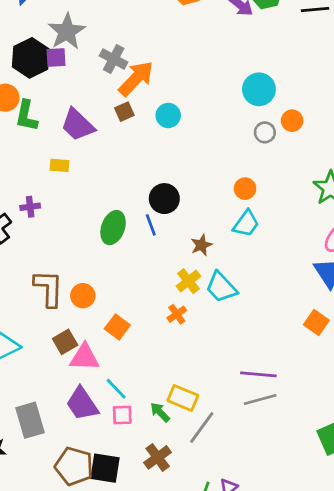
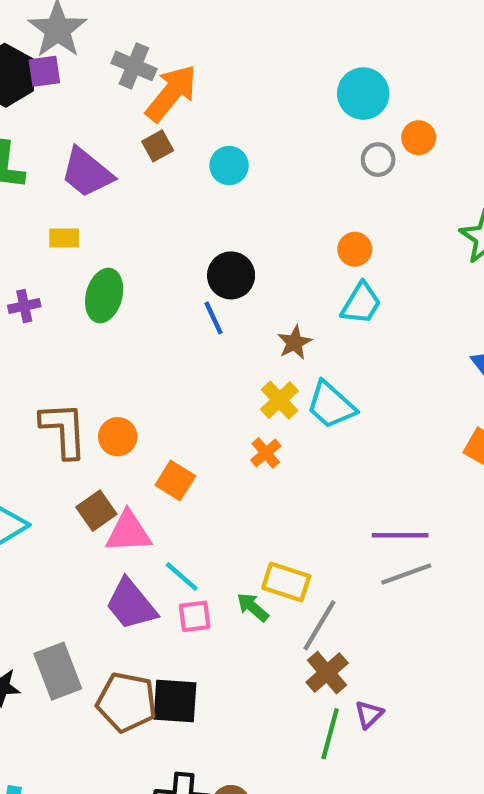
cyan circle: (168, 115) -> (229, 166), moved
green ellipse: (113, 228) -> (104, 296), moved
gray rectangle: (30, 420) -> (58, 671), moved
brown cross: (158, 457) -> (327, 673), moved

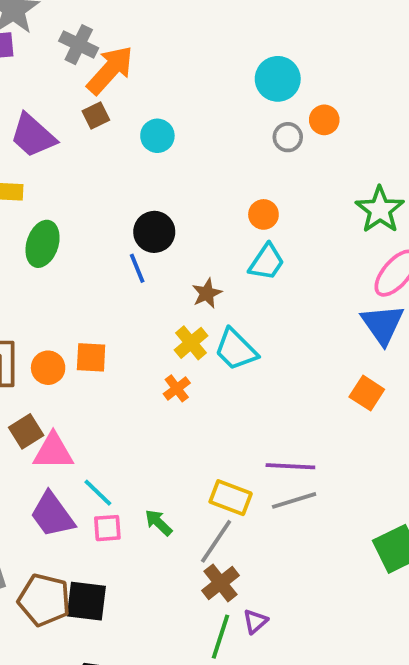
orange square: (175, 480) -> (91, 357), moved, turned -32
yellow rectangle: (286, 582) -> (231, 498), moved

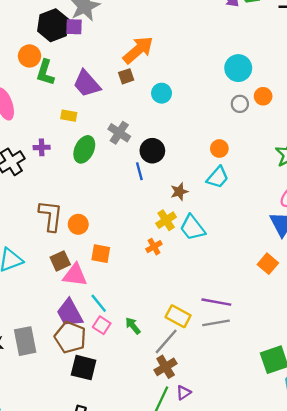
gray cross: (79, 45) -> (119, 133), moved
orange square: (91, 357) -> (101, 254), moved
pink square: (107, 528) -> (102, 325), turned 30
brown pentagon: (44, 600) -> (70, 337), moved

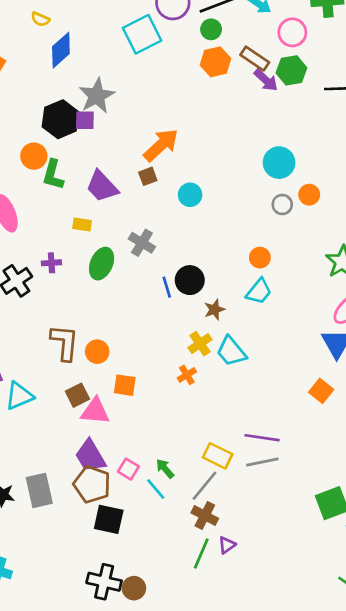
black circle: (152, 151) -> (190, 280), moved
cyan line: (99, 303) -> (156, 489), moved
brown cross: (166, 367) -> (205, 516), turned -30

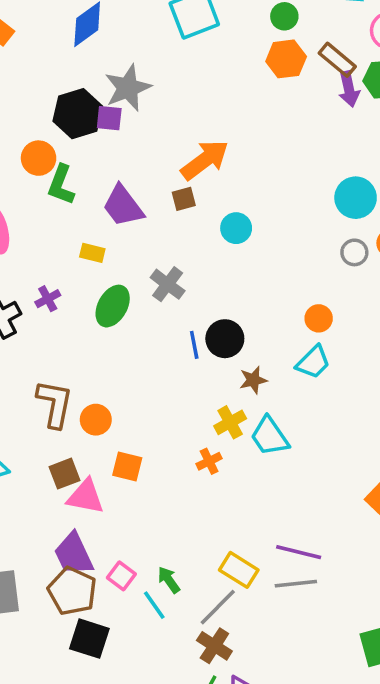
purple arrow: (266, 80) -> (349, 89), turned 30
purple cross: (51, 263) -> (48, 299), turned -30

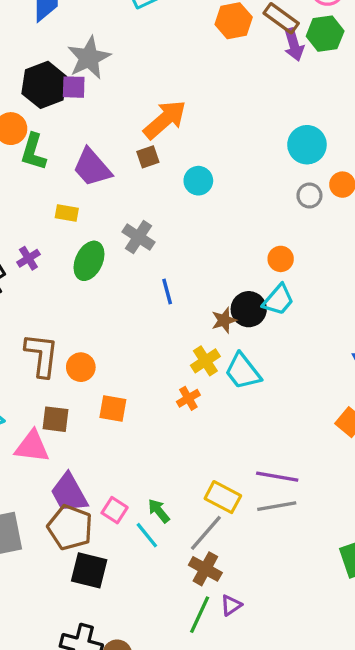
black circle: (225, 339) -> (249, 309), moved
brown square: (65, 474) -> (55, 419), turned 32
pink triangle: (86, 497) -> (32, 447), moved

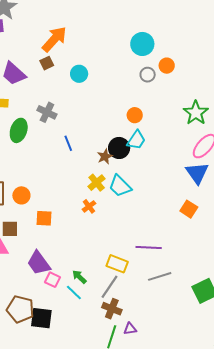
purple trapezoid: (69, 493) -> (39, 263), moved
gray line: (277, 506) -> (160, 276), moved
brown pentagon: (70, 527) -> (20, 309), moved
purple triangle: (231, 605) -> (130, 329), turned 32

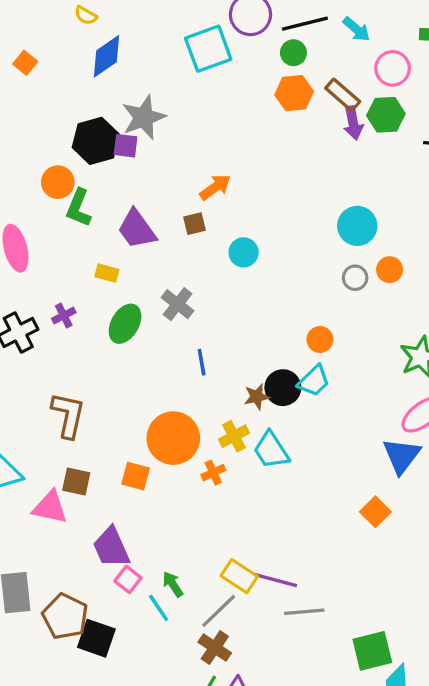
orange arrow: (54, 39) -> (215, 187), size x0.7
orange circle: (21, 195) -> (173, 438), moved, size x1.8
purple line: (149, 247) -> (276, 580), moved

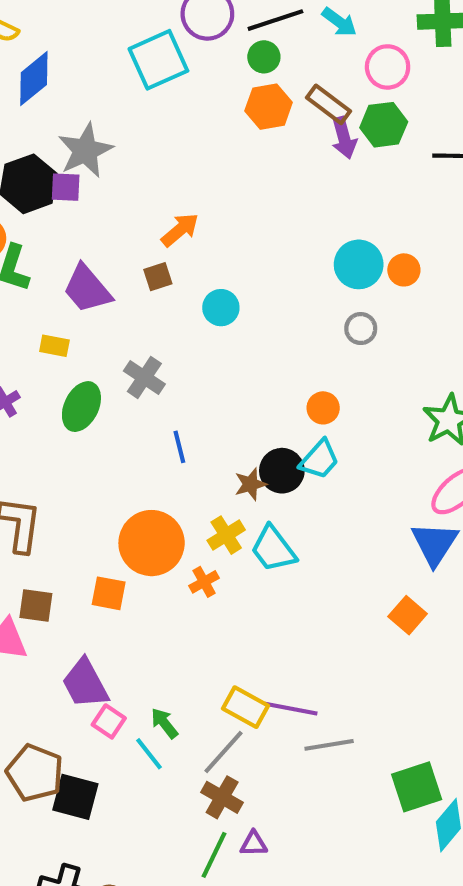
orange circle: (390, 270) -> (404, 270), moved

